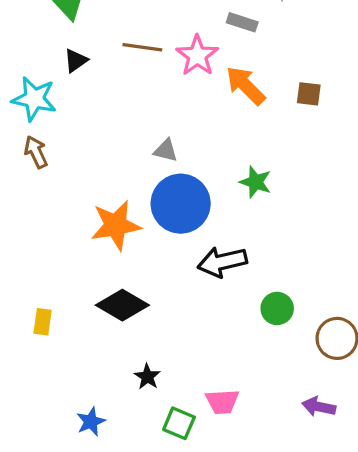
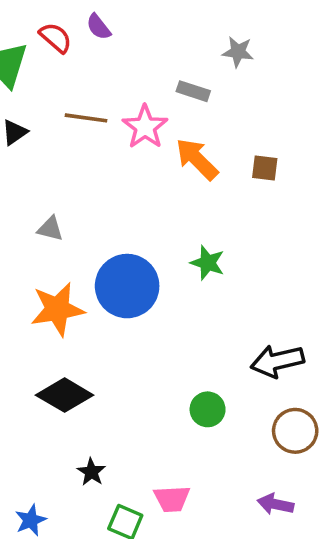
gray triangle: (166, 150) -> (50, 229), moved
black arrow: (222, 262) -> (277, 361), moved
green circle: (277, 308) -> (208, 409), moved

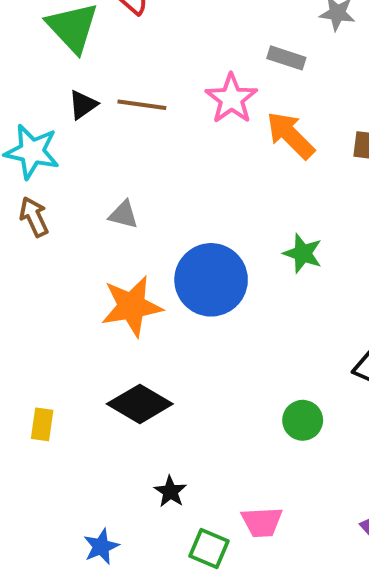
brown line: (86, 118) -> (142, 105), moved

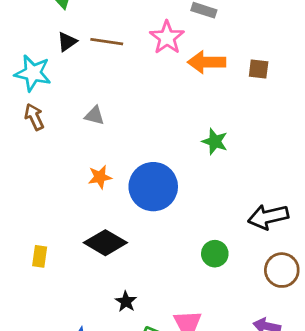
orange arrow: (290, 135) -> (207, 62), turned -45
blue circle: (211, 280) -> (153, 187), moved
orange star: (132, 306) -> (100, 177), size x0.6

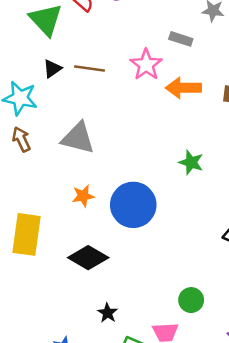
gray triangle: (94, 115) -> (78, 138), size x1.8
green circle: (215, 254) -> (191, 300), moved
yellow rectangle: (40, 256) -> (27, 234), moved, size x2.0

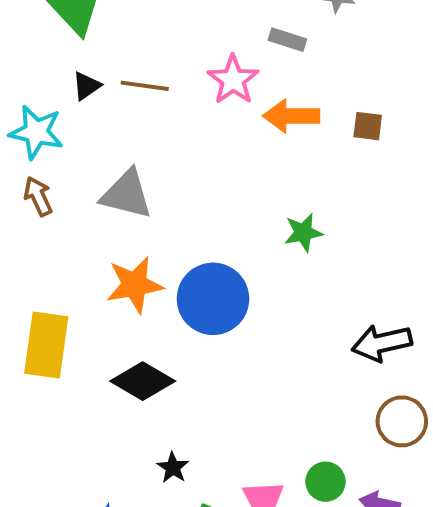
green star: (191, 162) -> (303, 233), turned -30
orange star: (83, 196) -> (135, 285), size x1.6
green circle: (191, 300) -> (325, 482), moved

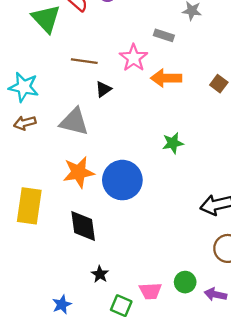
black triangle: (86, 86) -> (103, 89), moved
brown square: (368, 126) -> (219, 84), moved, turned 30
brown arrow: (38, 196) -> (25, 123), turned -80
black diamond: (143, 381) -> (83, 226), turned 52

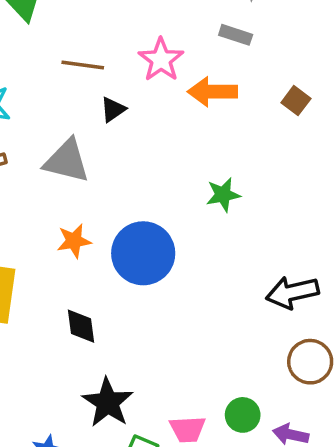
gray rectangle: (164, 35) -> (236, 35), moved
orange star: (79, 172) -> (74, 241), size x0.7
black diamond: (83, 226) -> (81, 326), size x0.7
black star: (100, 274) -> (108, 403), size x1.8

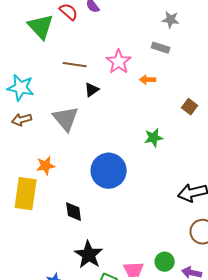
orange arrow: (212, 92) -> (148, 80), size x0.6
brown square: (296, 101) -> (190, 107), moved
gray triangle: (67, 161) -> (66, 119), turned 36
orange star: (74, 241) -> (46, 166), moved

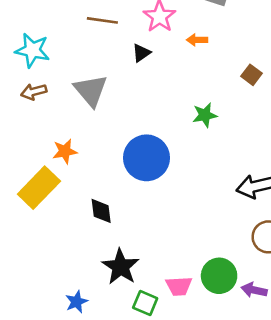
black triangle: (92, 90) -> (141, 53), moved
yellow rectangle: (26, 194) -> (39, 188), turned 36
green circle: (165, 262) -> (219, 276), size x1.4

